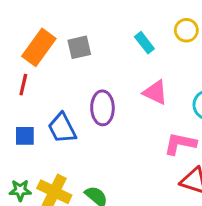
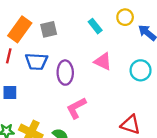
blue trapezoid: (62, 128) -> (36, 61), moved, turned -60
pink L-shape: (180, 144) -> (76, 108), moved, turned -40

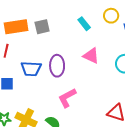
orange rectangle: (20, 29) -> (16, 27), turned 45
blue trapezoid: (36, 61) -> (31, 69), moved

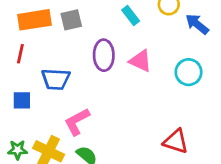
purple ellipse: (57, 66) -> (104, 55), moved
pink L-shape: (67, 98) -> (77, 122), moved

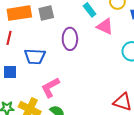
pink triangle: (140, 61) -> (105, 26), moved

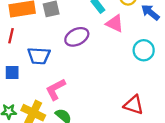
purple ellipse: (70, 39) -> (77, 37), turned 65

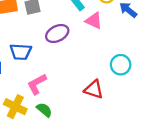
cyan circle: (144, 50) -> (121, 65), moved
red triangle: (134, 105) -> (94, 89), moved

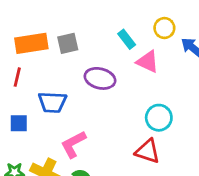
purple ellipse: (57, 34) -> (100, 78), turned 40
cyan circle: (121, 65) -> (159, 118), moved

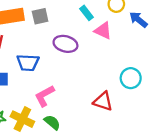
cyan circle: (159, 118) -> (131, 78), moved

